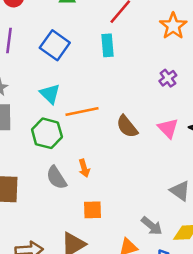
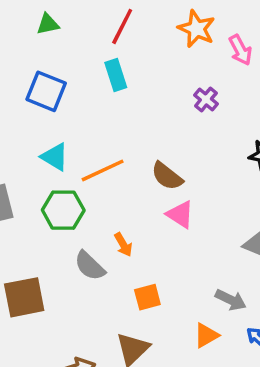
pink triangle: (168, 128) -> (180, 214), moved

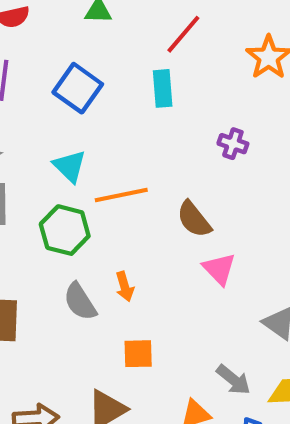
purple cross: (206, 99) -> (233, 144), moved, turned -35
pink triangle: (180, 214) -> (219, 269), moved

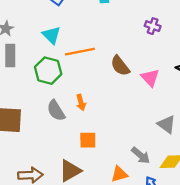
purple cross: (233, 144) -> (153, 26), moved
pink triangle: (219, 269) -> (150, 78), moved

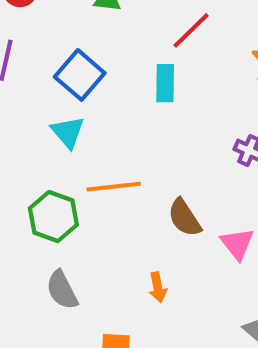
cyan triangle: (51, 35) -> (68, 132), moved
orange arrow: (81, 102) -> (158, 287), moved

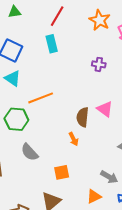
brown semicircle: (184, 218) -> (83, 117), moved, turned 54

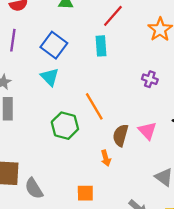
orange line: (41, 98) -> (94, 106), moved, turned 70
green hexagon: (16, 119) -> (65, 126), moved
gray semicircle: (30, 152) -> (34, 188), moved

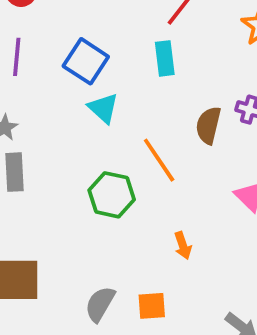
cyan triangle: (50, 77) -> (103, 108), moved
brown semicircle: (121, 135) -> (208, 125), moved
gray semicircle: (34, 188) -> (100, 304), moved, turned 65

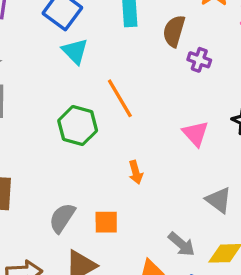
brown semicircle: (208, 125) -> (174, 31), moved

